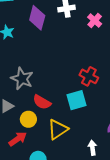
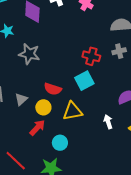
gray star: (22, 79) -> (29, 54), moved
yellow triangle: (58, 129) -> (73, 111), turned 35

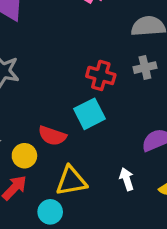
red semicircle: (53, 89) -> (52, 136), moved
yellow triangle: (73, 111) -> (71, 181), moved

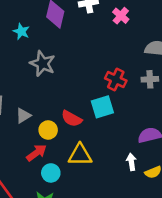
white arrow: (127, 179) -> (131, 162), moved
cyan circle: (50, 212) -> (51, 173), moved

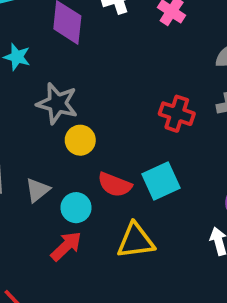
cyan square: (102, 107) -> (161, 181), moved
yellow circle: (48, 130) -> (80, 140), moved
cyan circle: (51, 173) -> (76, 208), moved

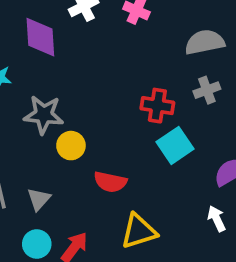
cyan square: (161, 181) -> (175, 145), moved
cyan circle: (76, 208) -> (37, 244), moved

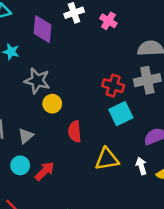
gray cross: (207, 90) -> (147, 80), size x1.5
red semicircle: (110, 182) -> (75, 131), turned 65
yellow triangle: (139, 231) -> (107, 159), moved

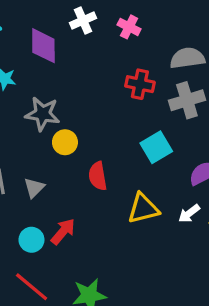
red cross: (113, 86) -> (140, 84), moved
cyan circle: (20, 165) -> (31, 240), moved
white arrow: (141, 166) -> (189, 213), turned -105

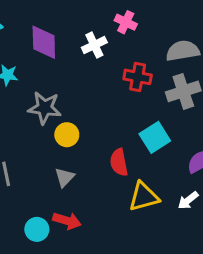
white cross: (83, 20) -> (94, 45), moved
red semicircle: (98, 176) -> (119, 162), moved
gray triangle: (34, 188) -> (65, 177), moved
red arrow: (63, 232) -> (67, 221), turned 68

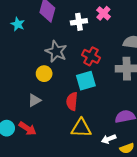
red cross: (138, 77) -> (91, 56), moved
gray star: (45, 108) -> (56, 52), moved
cyan square: (155, 137) -> (86, 81), moved

